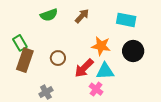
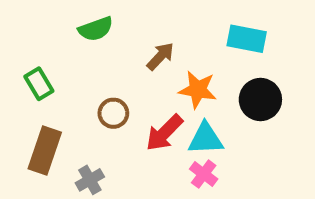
brown arrow: (82, 16) -> (160, 56), moved
brown rectangle: (25, 60) -> (45, 150), moved
pink cross: (96, 89) -> (204, 174), moved

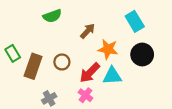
cyan rectangle: (247, 39) -> (135, 21), turned 48
green rectangle: (39, 84) -> (13, 53), moved
brown rectangle: (45, 150) -> (33, 66), moved
pink cross: (204, 174) -> (85, 95), moved

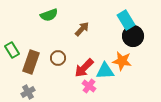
orange star: (108, 49) -> (122, 61), moved
black circle: (142, 54) -> (133, 36), moved
pink cross: (85, 95) -> (89, 86), moved
gray cross: (49, 98) -> (28, 92), moved

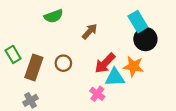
red arrow: (84, 68) -> (105, 63), moved

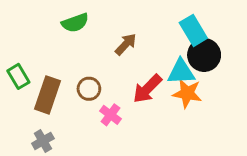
cyan triangle: (115, 77) -> (181, 72), moved
pink cross: (97, 94) -> (110, 115), moved

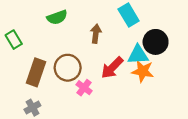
cyan rectangle: (193, 30) -> (129, 15), moved
brown arrow: (126, 44) -> (96, 34), turned -36
green rectangle: (18, 76) -> (14, 40), moved
brown circle: (89, 89) -> (68, 68), size x1.5

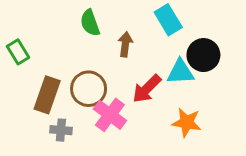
green semicircle: (57, 17) -> (90, 23), moved, turned 90
orange star: (143, 71) -> (187, 122), moved
pink cross: (84, 88) -> (110, 115), size x1.5
gray cross: (32, 108) -> (61, 130), moved, turned 35

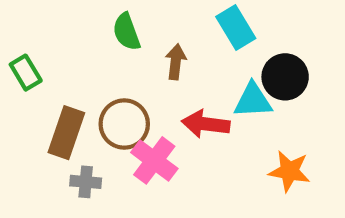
red arrow: (147, 89) -> (206, 124), turned 52
orange star: (187, 122) -> (289, 171), moved

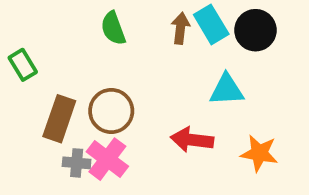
brown arrow: (176, 62) -> (180, 28), moved
black circle: (285, 77) -> (255, 30), moved
red arrow: (206, 124) -> (192, 140), moved
pink cross: (154, 160) -> (107, 159), moved

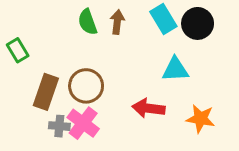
brown arrow: (180, 28) -> (117, 22), moved

